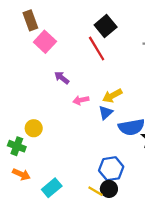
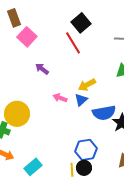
pink arrow: (81, 100) -> (60, 98), moved, turned 32
yellow circle: (34, 128) -> (17, 114), size x1.6
yellow line: (95, 191) -> (72, 170), turned 56

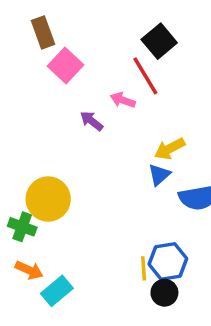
pink arrow: (60, 98) -> (123, 100), moved
cyan rectangle: (33, 167) -> (57, 291), moved
yellow line: (72, 170) -> (144, 268), moved

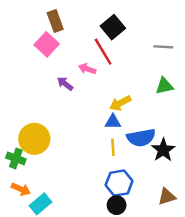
brown rectangle: (43, 32) -> (55, 21), moved
blue triangle: (159, 175) -> (113, 122), turned 42
yellow line: (144, 268) -> (113, 147), moved

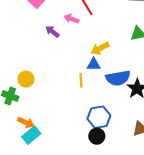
yellow circle: (34, 139) -> (26, 79), size x0.6
yellow line: (113, 147) -> (81, 80), moved
orange arrow: (21, 189) -> (26, 122), moved

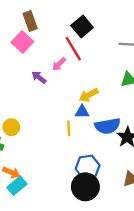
pink arrow: (71, 19) -> (59, 64), turned -64
black circle: (97, 136) -> (85, 187), size x1.6

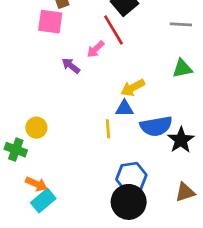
pink square: (22, 42) -> (50, 22), turned -35

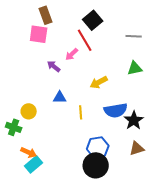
blue triangle: (124, 108) -> (60, 97), moved
brown triangle: (185, 192) -> (137, 148), moved

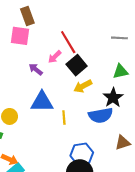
black square: (93, 20) -> (77, 65), moved
blue triangle: (60, 97) -> (42, 102), size x1.6
black star: (134, 120) -> (113, 98), moved
brown triangle: (137, 148) -> (123, 143), moved

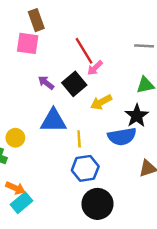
pink arrow: (55, 57) -> (95, 68), moved
black square: (77, 65) -> (74, 84), moved
blue hexagon: (82, 154) -> (85, 168), moved

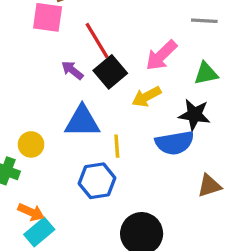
red line: (84, 51) -> (97, 41), moved
pink arrow: (95, 68) -> (161, 55), moved, size x1.5
black star: (137, 116) -> (194, 115), turned -30
blue hexagon: (85, 168) -> (97, 181), moved

